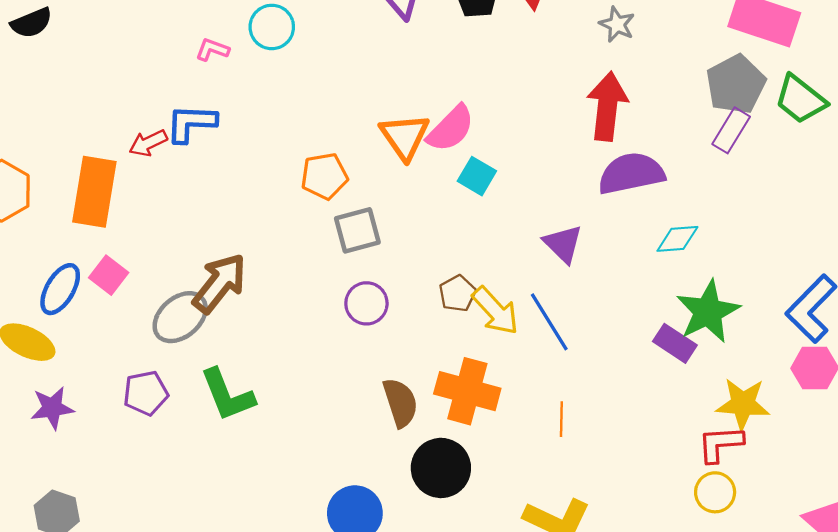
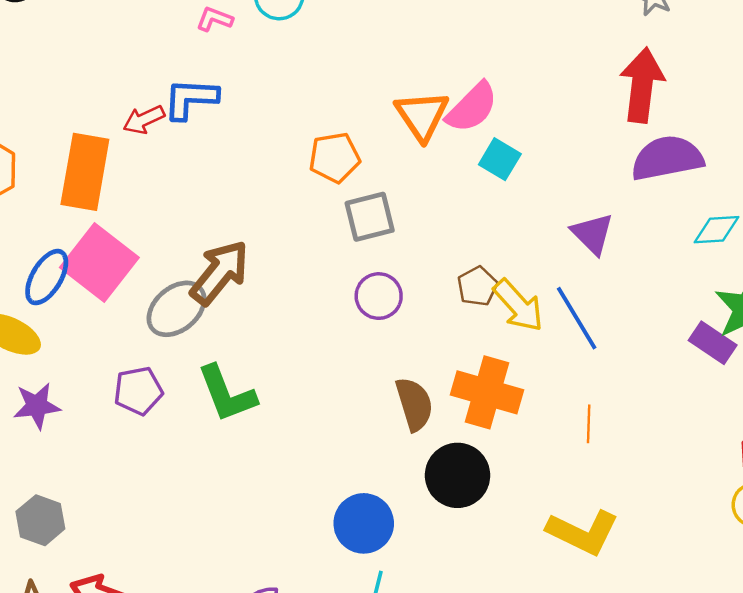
pink square: (109, 275) -> (99, 263), size x1.8

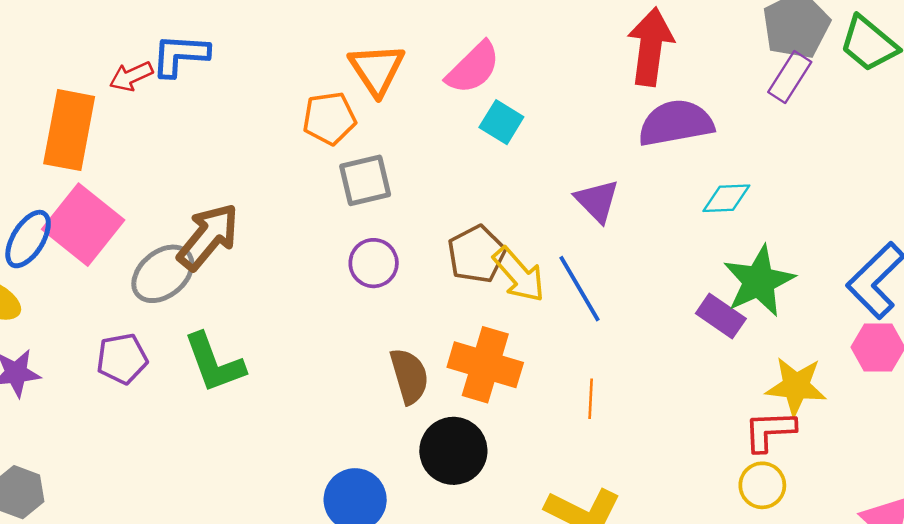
orange triangle: (422, 115) -> (377, 69), moved
brown pentagon: (477, 286) -> (476, 254), size x1.4

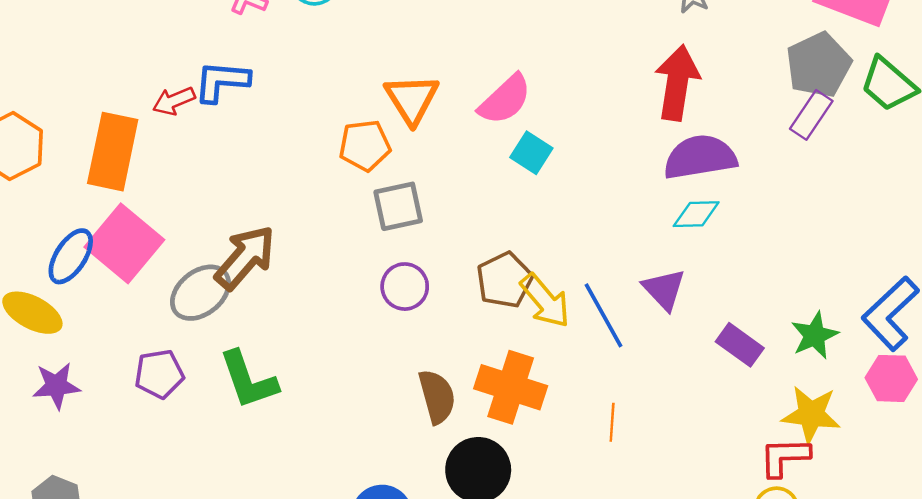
cyan diamond: (726, 198) -> (696, 214), moved
purple triangle: (597, 201) -> (664, 289), moved
green star: (759, 281) -> (815, 335), moved, size x0.7

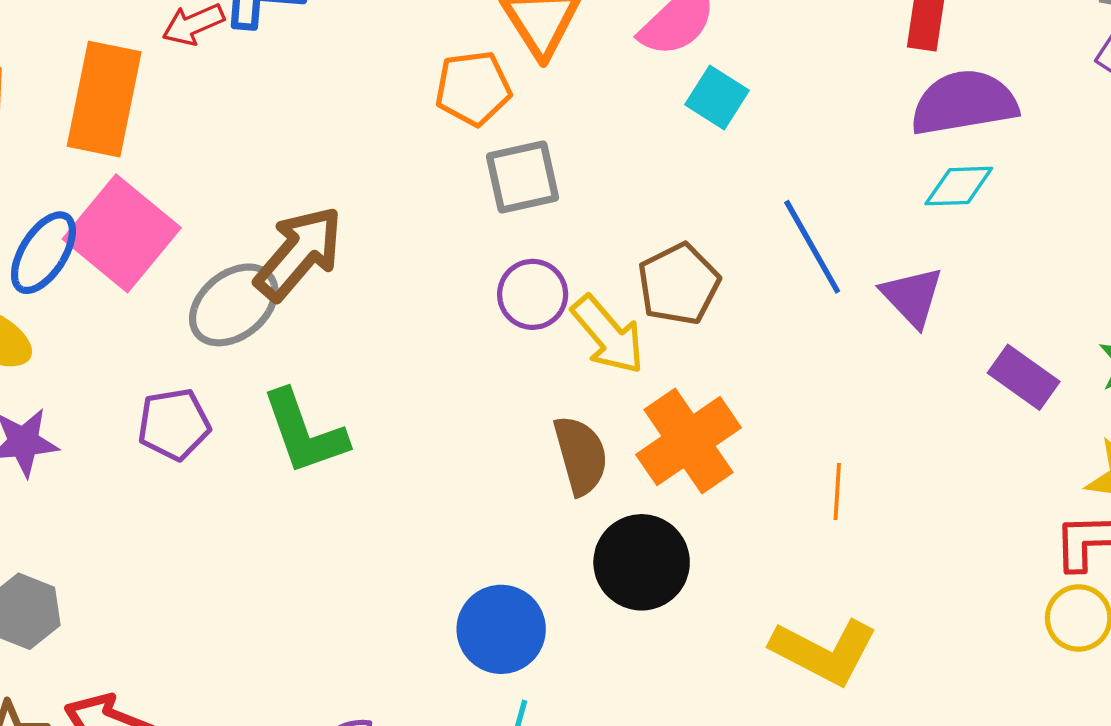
yellow arrow: (545, 301) -> (608, 335), moved
blue line: (603, 315) -> (812, 247), moved
orange cross: (511, 387) -> (689, 441), turned 38

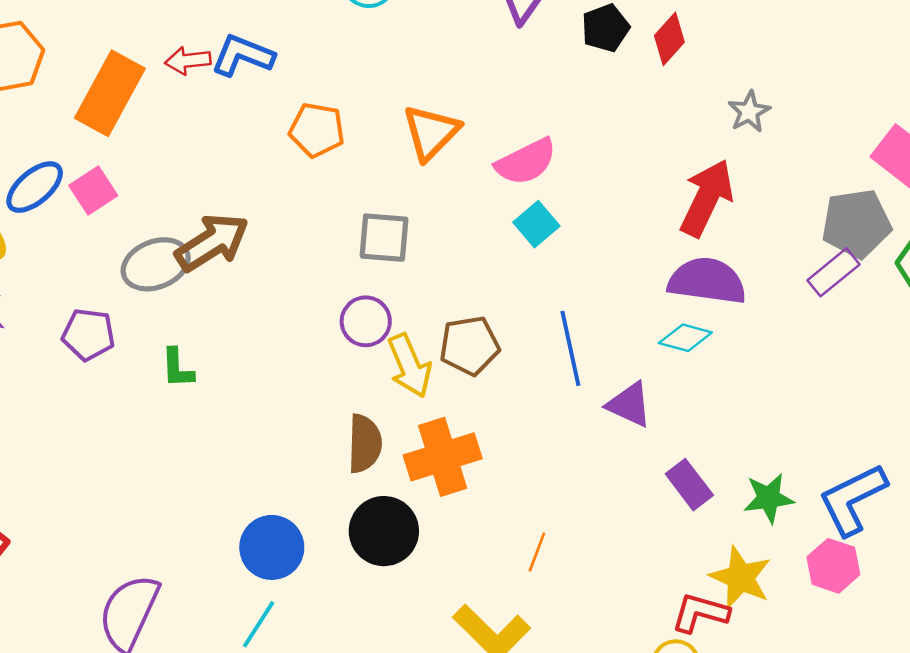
orange pentagon: (473, 88) -> (317, 130), moved
pink square: (122, 233) -> (93, 190), size x0.6
purple triangle: (912, 297) -> (629, 405), turned -39
green L-shape: (304, 432) -> (177, 368), size x0.6
orange line: (837, 492) -> (537, 552), moved

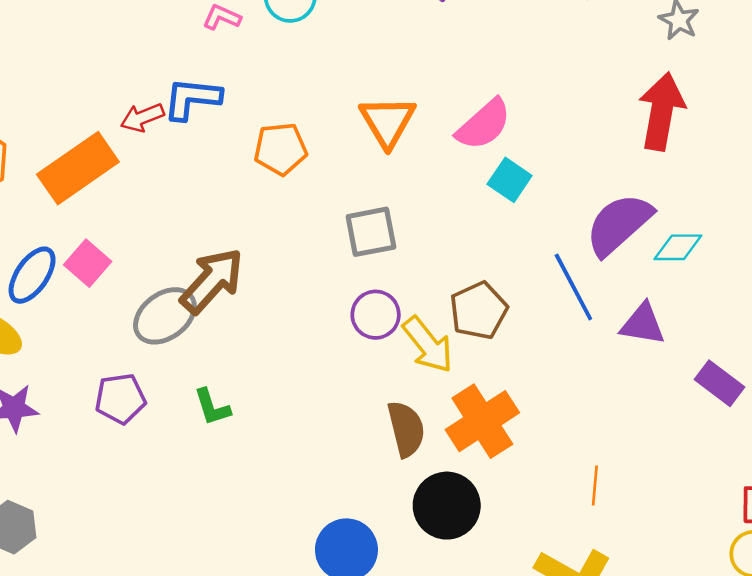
orange rectangle: (110, 93) -> (78, 168), turned 42
purple semicircle: (707, 281) -> (619, 224), moved, turned -34

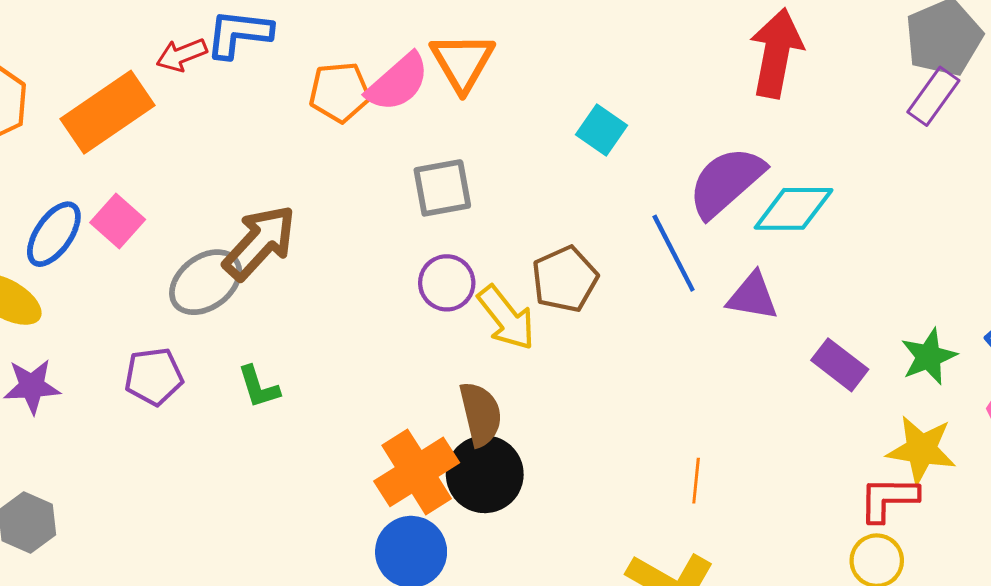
pink semicircle: (484, 124) -> (398, 82), moved
cyan diamond: (678, 247) -> (794, 209), size x1.4
orange cross: (482, 421) -> (417, 472), moved
black circle: (447, 506) -> (485, 474), moved

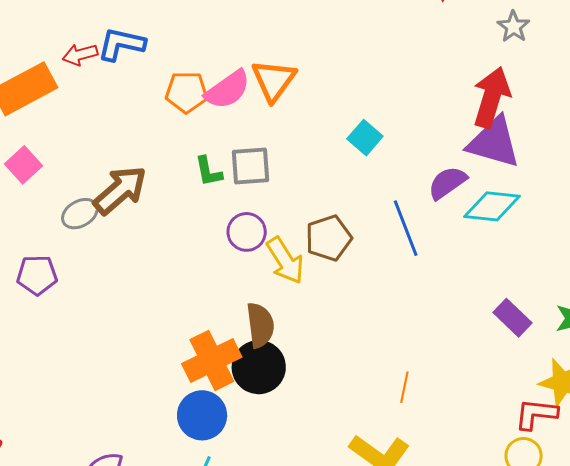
purple semicircle: (726, 182) -> (447, 183), size x0.7
gray ellipse: (206, 282) -> (80, 214), size x0.7
purple triangle: (753, 296) -> (494, 142), moved, size x1.5
green L-shape: (259, 387) -> (208, 171), moved

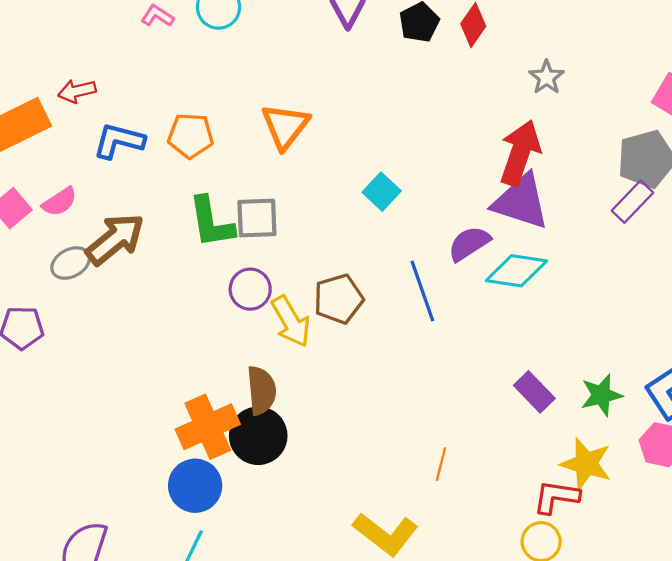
blue L-shape: (121, 44) -> (119, 141), moved
pink semicircle: (228, 90) -> (60, 202), moved, size x0.7
green L-shape: (208, 171) -> (211, 222), size x1.6
orange line: (404, 387) -> (441, 464), moved

